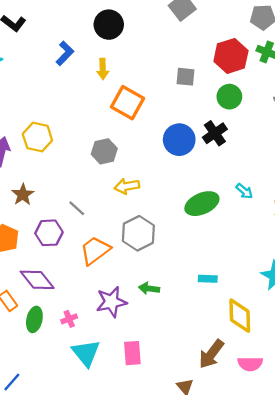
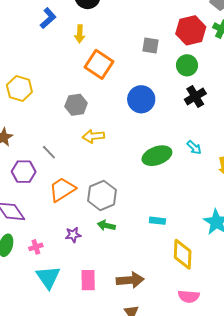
black cross: (215, 133) -> (195, 97), moved
gray hexagon: (138, 233) -> (102, 195), moved
purple star: (111, 302) -> (73, 235), size x0.6
brown arrow: (211, 354) -> (130, 280), moved, turned -136

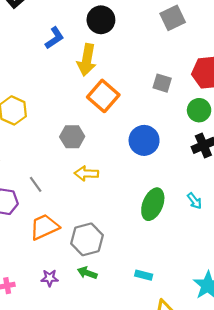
yellow arrow: (80, 34) -> (87, 60), size x1.6
green ellipse: (157, 156) -> (153, 204), turned -56

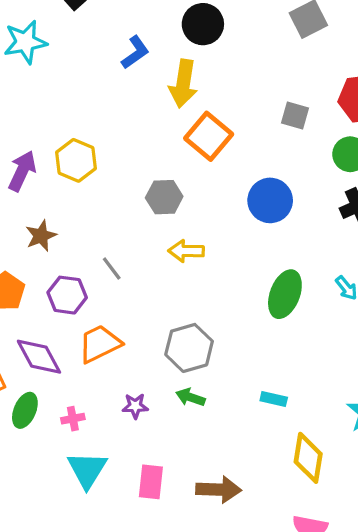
orange trapezoid: (44, 227) -> (100, 344), moved

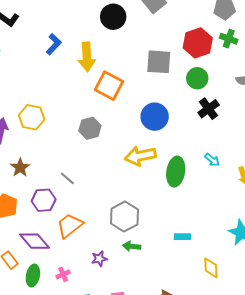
black circle: (203, 24) -> (113, 17), moved
gray square: (295, 115) -> (159, 62), size x1.5
yellow arrow: (186, 251) -> (140, 156), moved, size x1.4
yellow diamond: (308, 458) -> (211, 268), size x0.7

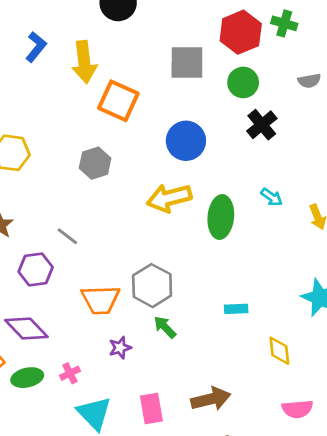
orange trapezoid: (70, 226) -> (100, 300), moved, turned -140
green arrow: (132, 246) -> (165, 327), turned 42
green ellipse: (33, 276) -> (27, 378), turned 70

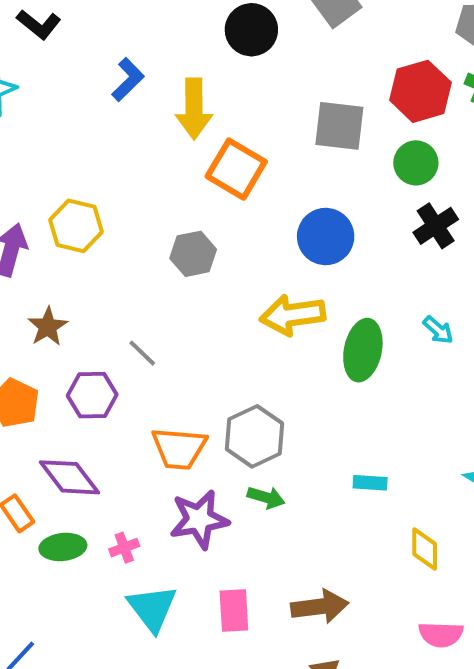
green arrow: (165, 327) -> (266, 497), turned 145
purple star: (120, 348) -> (199, 519), size x1.8

